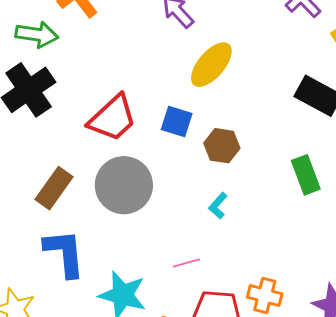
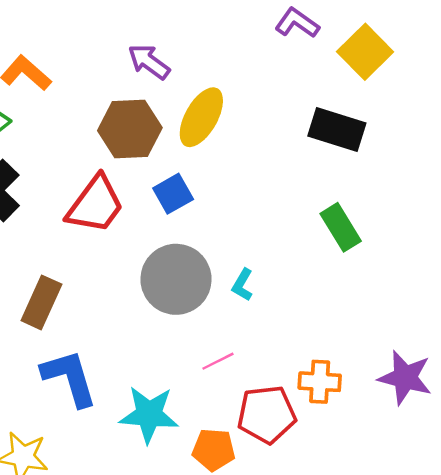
blue square: (177, 122) -> (173, 194), turned -36
brown hexagon: (222, 146) -> (130, 129), moved, size x1.4
gray circle: (124, 185) -> (176, 279), moved

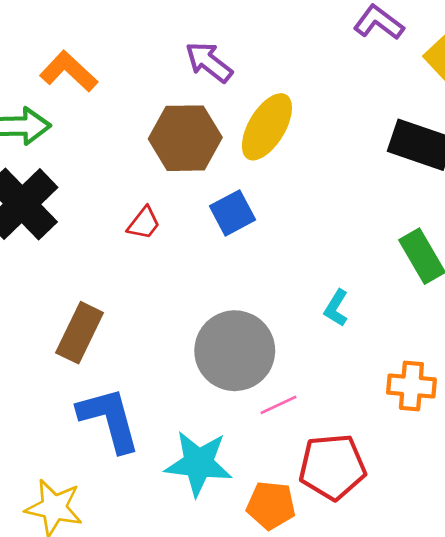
red trapezoid: (95, 205) -> (144, 223), size x0.5
gray circle: (176, 279) -> (235, 351), moved
cyan L-shape: (243, 285) -> (336, 308), moved
orange cross: (320, 382) -> (411, 386), moved

